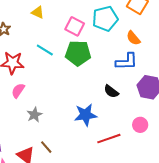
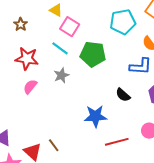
pink square: (75, 26) -> (70, 27), moved
gray star: (34, 115) -> (61, 75), moved

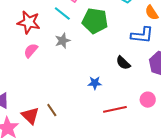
blue star: (95, 116) -> (95, 83), size x0.6

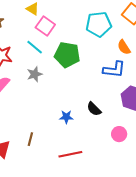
black semicircle: (123, 63) -> (94, 109), moved
red line: (115, 109) -> (70, 154), moved
brown line: (52, 110) -> (30, 139), moved, turned 48

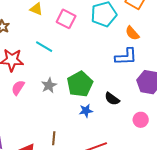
pink square: (45, 26) -> (66, 19), moved
green pentagon: (67, 55) -> (80, 84), moved, turned -30
gray star: (35, 74) -> (49, 85), moved

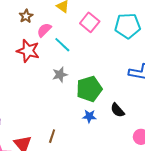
gray star: (49, 85) -> (60, 75), moved
pink semicircle: (18, 88) -> (44, 30), moved

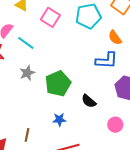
blue star: (89, 116) -> (59, 120), moved

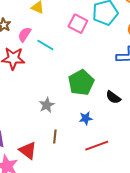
pink square: (50, 17) -> (78, 24), moved
gray star: (27, 73) -> (47, 105), moved

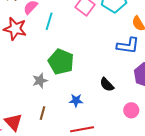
cyan line: (45, 45) -> (49, 21), turned 66
green pentagon: (81, 83) -> (61, 62), moved, turned -30

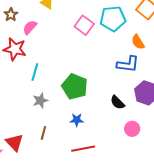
cyan line: (49, 21) -> (35, 72), moved
green pentagon: (61, 62) -> (75, 87), moved
black semicircle: (107, 85) -> (117, 102), moved

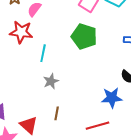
green pentagon: (75, 87) -> (84, 37), moved
blue star: (77, 120) -> (112, 98), moved, size x1.5

